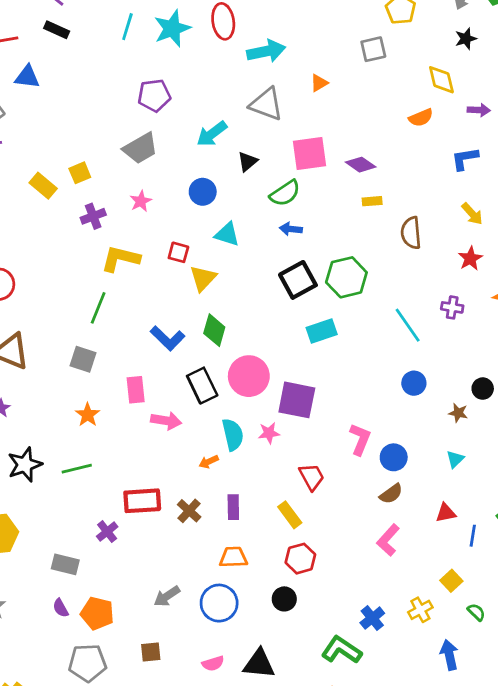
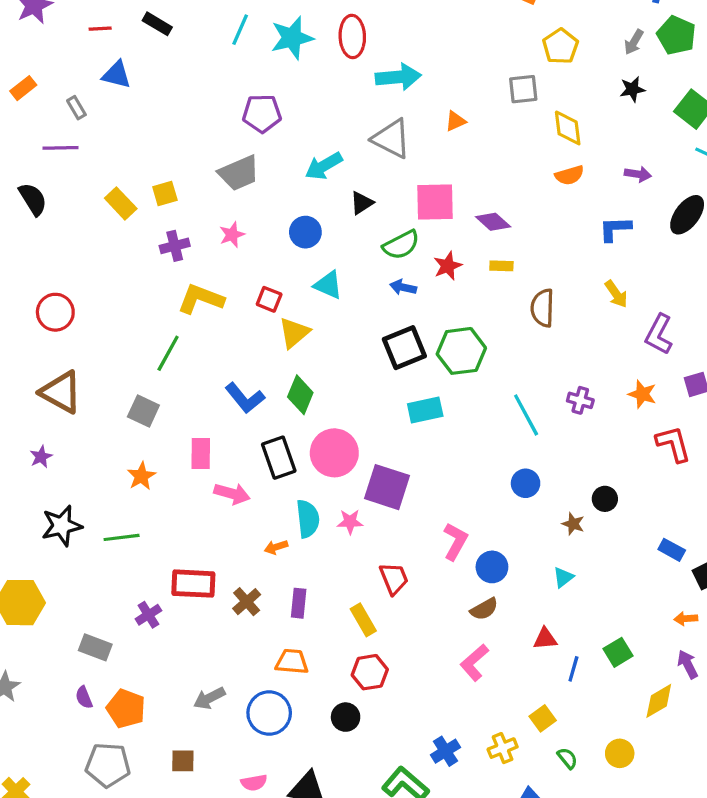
yellow diamond: (441, 80) -> (568, 128), moved
red star: (470, 259) -> (448, 266), moved

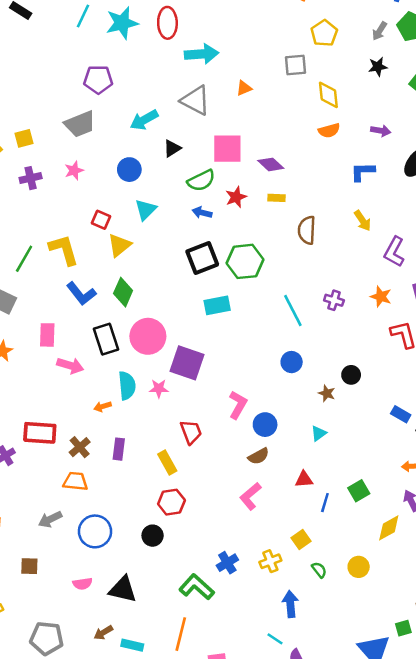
cyan triangle: (328, 285) -> (146, 210), turned 50
yellow L-shape: (201, 299) -> (64, 250), moved, turned 52
orange trapezoid: (292, 662) -> (75, 481), moved

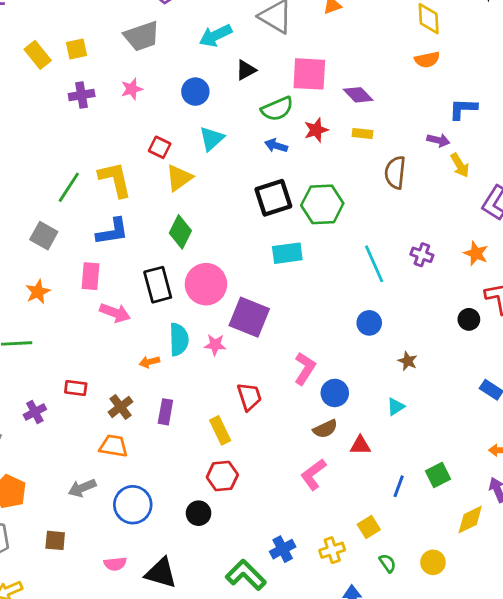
purple arrow: (381, 131) -> (438, 140), moved
blue L-shape: (81, 294) -> (112, 232), moved, turned -64
black circle: (351, 375) -> (469, 319), moved
red rectangle: (40, 433) -> (76, 388), size x0.6
red triangle: (304, 479) -> (360, 445), moved

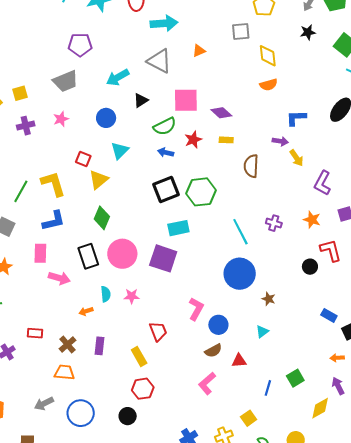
purple square: (249, 317) -> (163, 258), moved
blue circle: (369, 323) -> (240, 274), size x1.8
cyan semicircle: (179, 339) -> (106, 294), size x0.7

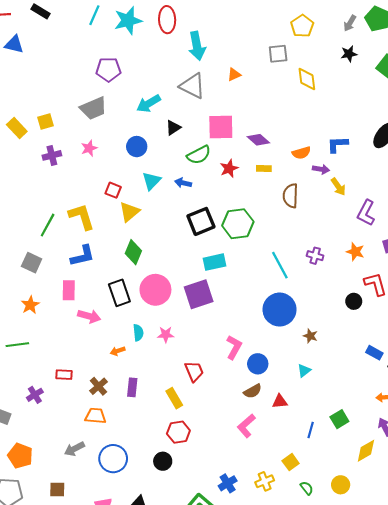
cyan arrow: (164, 23) -> (197, 46), turned 84
orange semicircle: (269, 85) -> (301, 153), moved
blue arrow: (166, 152) -> (183, 183), moved
purple square: (163, 258) -> (199, 294), turned -36

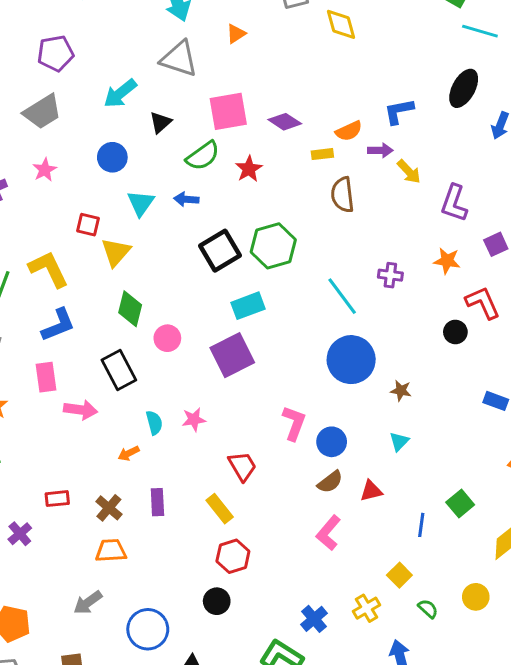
yellow rectangle: (264, 168) -> (322, 154), moved
pink circle: (155, 290) -> (167, 338), moved, size x0.6
blue circle: (113, 459) -> (148, 629), moved

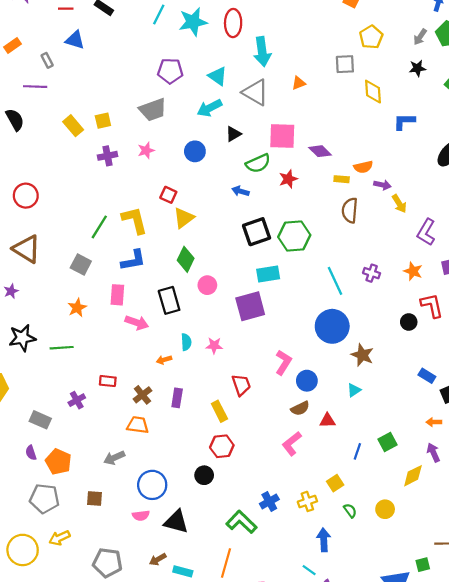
blue L-shape: (399, 111) -> (404, 121), moved
cyan triangle: (141, 203) -> (218, 76), moved, turned -42
brown star: (401, 391) -> (362, 355), size x1.5

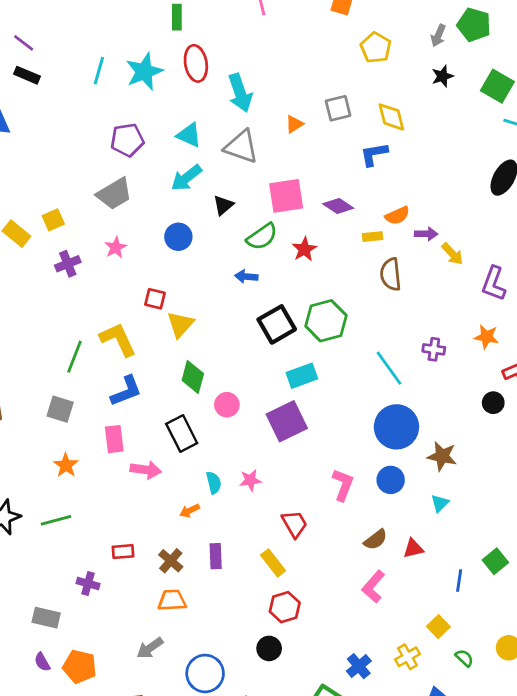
gray square: (345, 64) -> (338, 108), moved
blue L-shape: (404, 121) -> (374, 154), moved
blue circle: (307, 381) -> (391, 480), moved
purple cross: (77, 400) -> (88, 584), turned -35

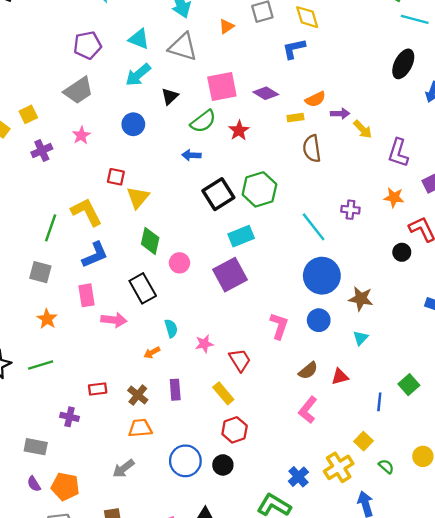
pink star: (250, 480) -> (204, 344), moved
yellow cross: (407, 657) -> (339, 467), size x1.4
blue circle: (205, 673) -> (185, 461), moved

